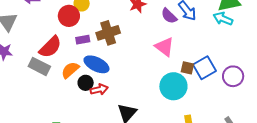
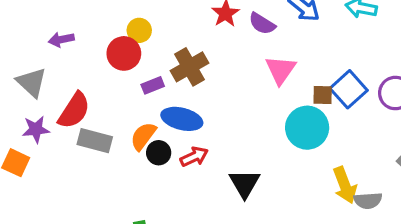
purple semicircle: (169, 16) -> (262, 24), moved
red semicircle: (50, 47) -> (74, 111), moved
pink triangle: (164, 47) -> (280, 70), turned 40
black circle: (86, 83) -> (159, 153), moved

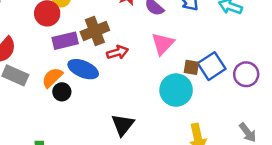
purple rectangle: (153, 85) -> (65, 41), size x1.5
red arrow: (194, 157) -> (118, 52), moved

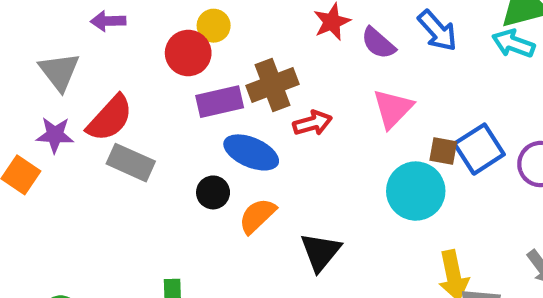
orange semicircle: (52, 78) -> (257, 216), moved

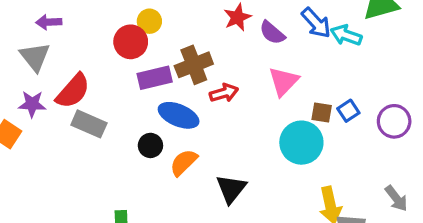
purple arrow: (108, 21) -> (49, 22), moved
cyan arrow: (513, 44) -> (346, 35), moved
blue square: (479, 149) -> (348, 111), size x0.6

